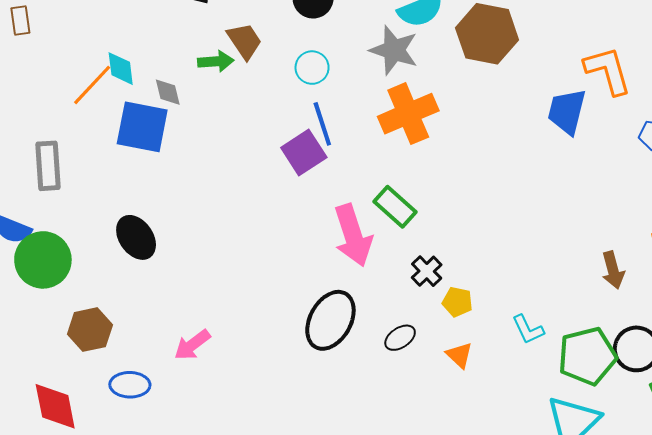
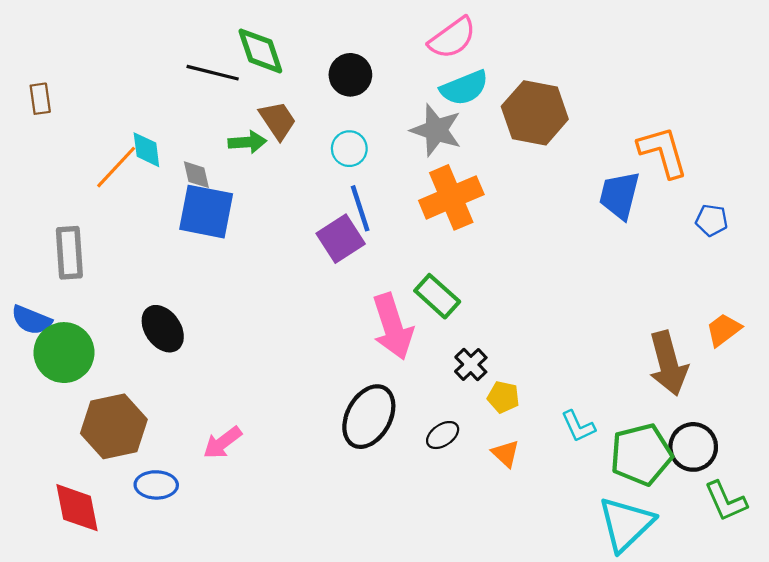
blue square: (142, 127) -> (206, 212), moved
brown arrow: (613, 270) -> (668, 363), size x1.6
brown hexagon: (90, 330) -> (114, 426), size x1.4

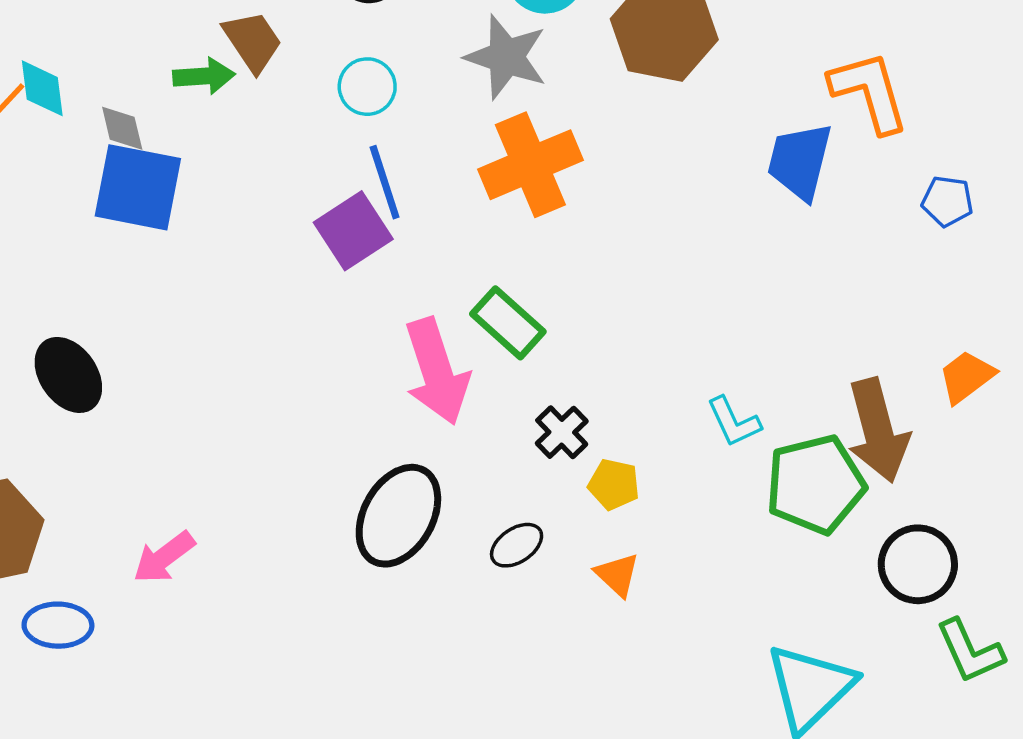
cyan L-shape: (578, 426) -> (734, 422), moved
green pentagon: (641, 455) -> (815, 484), moved

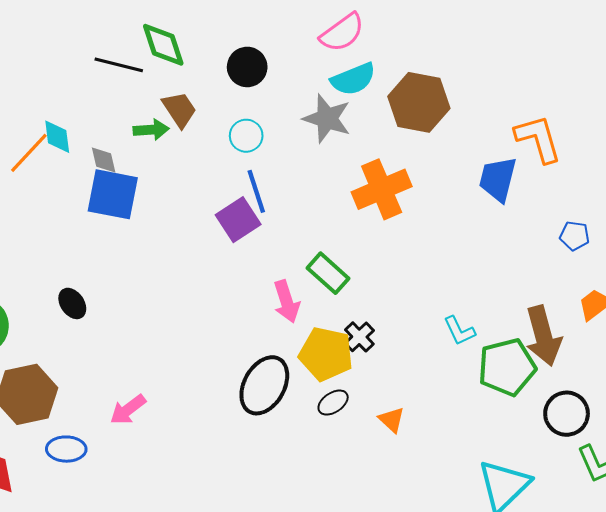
orange cross: (530, 165) -> (382, 189), moved
blue pentagon: (947, 201) -> (575, 236), moved
pink arrow: (437, 371) -> (287, 301), size x0.7
black ellipse: (68, 375) -> (72, 303), size x0.7
yellow pentagon: (614, 484) -> (326, 354), moved, size x1.8

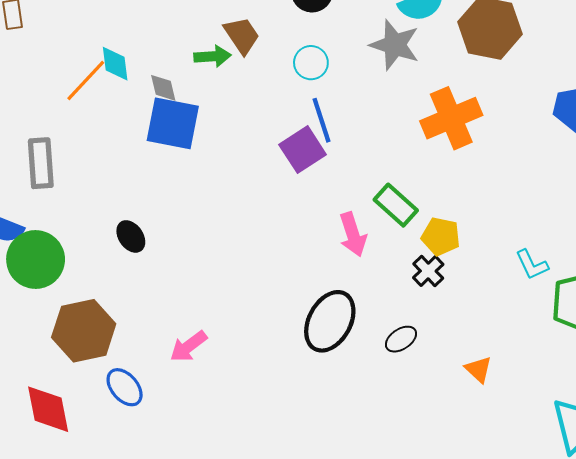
yellow pentagon: (326, 354) -> (441, 236), moved, size x0.7
orange triangle: (392, 420) -> (478, 369), moved
blue ellipse: (66, 449) -> (125, 387), turned 48

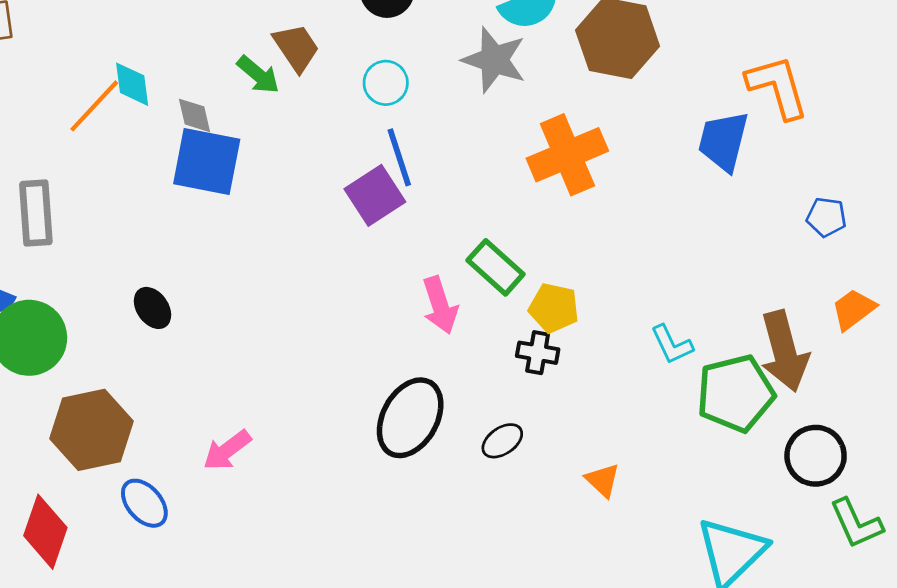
green arrow: (213, 56) -> (258, 75), turned 44
black cross: (428, 271) -> (538, 353), turned -36
red diamond: (48, 409) -> (45, 532), turned 30

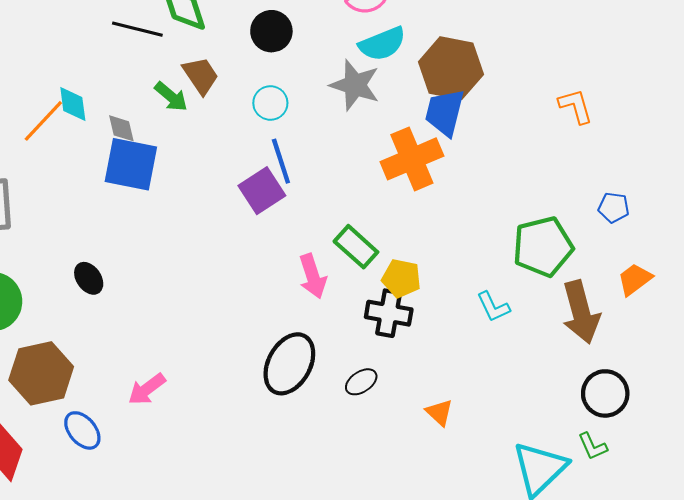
orange L-shape: (778, 87) -> (576, 106), size x0.7
blue trapezoid: (723, 141) -> (445, 112), moved
black cross: (538, 353) -> (389, 313), size x1.4
green pentagon: (736, 393) -> (543, 247), moved
green L-shape: (856, 524) -> (593, 446), moved, size x0.7

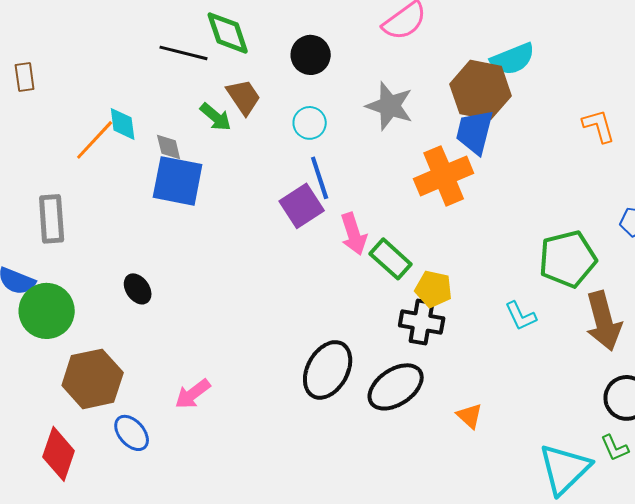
cyan semicircle: (382, 44) -> (513, 59), moved
pink arrow: (313, 276) -> (354, 234), moved
black ellipse: (361, 382) -> (396, 387), size x1.8

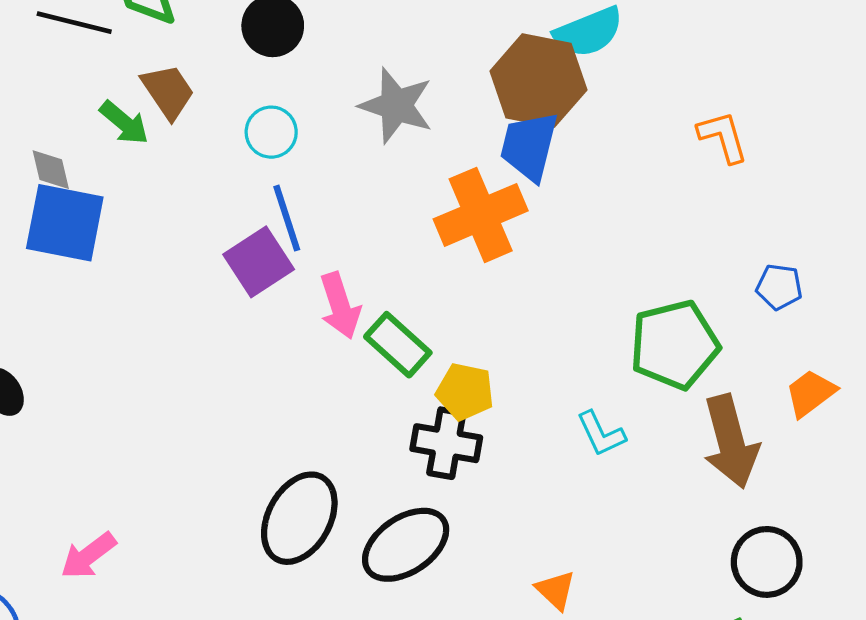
orange triangle: (470, 416) -> (556, 590), moved

